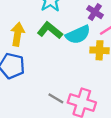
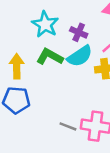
purple cross: (95, 12) -> (79, 32), moved

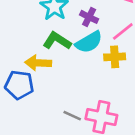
yellow arrow: (17, 66) -> (38, 63), moved, turned -90

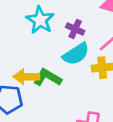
green L-shape: (57, 41) -> (48, 78), moved

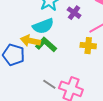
cyan semicircle: (76, 54) -> (43, 26), moved

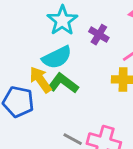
yellow arrow: (30, 41) -> (40, 80), turned 48

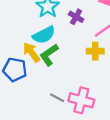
green L-shape: (63, 83) -> (49, 55), turned -70

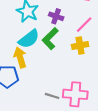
yellow arrow: (32, 52) -> (20, 57), turned 30
green L-shape: (49, 55) -> (50, 39), moved

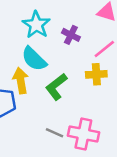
cyan semicircle: (29, 39) -> (34, 59), turned 75
green L-shape: (50, 39) -> (56, 87), moved

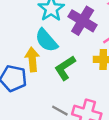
purple cross: (71, 35) -> (83, 21), size x1.6

